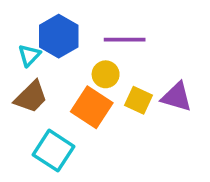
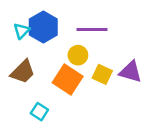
cyan triangle: (29, 55) -> (21, 31), moved
cyan square: (54, 151) -> (39, 112), size x0.6

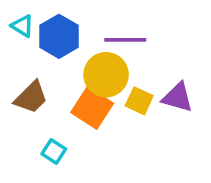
cyan triangle: (21, 31) -> (22, 26), moved, turned -42
yellow circle: (78, 55) -> (106, 75), size x1.6

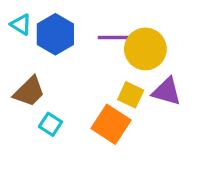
yellow circle: (106, 75) -> (145, 49), moved
orange square: (92, 108) -> (111, 124), moved
cyan square: (54, 151) -> (50, 124), moved

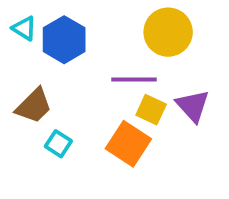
purple line: (118, 37) -> (134, 79), moved
yellow circle: (145, 49) -> (168, 32), moved
purple triangle: (167, 92) -> (193, 106), turned 32

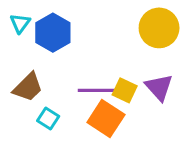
cyan triangle: (24, 28) -> (20, 23), turned 35
yellow circle: (168, 32) -> (159, 28), moved
purple line: (134, 79) -> (97, 90), moved

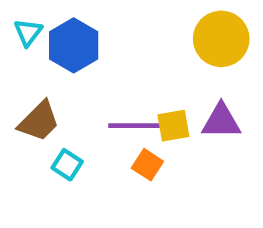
purple triangle: (159, 87) -> (221, 121), turned -48
yellow square: (125, 90) -> (173, 126), turned -35
orange square: (106, 118) -> (147, 165), size x0.6

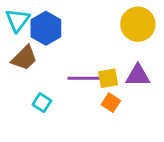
cyan triangle: (28, 32) -> (18, 20), size x1.4
brown trapezoid: (39, 121) -> (24, 58), moved
orange square: (147, 165) -> (111, 103), moved

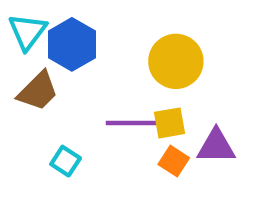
yellow circle: (138, 24) -> (176, 61), moved
purple triangle: (138, 76) -> (216, 146), moved

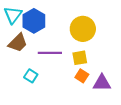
purple line: (131, 123) -> (50, 53), moved
purple triangle: (216, 146) -> (102, 83), moved

